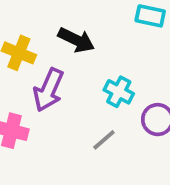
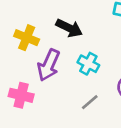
cyan cross: (119, 92) -> (88, 64), moved

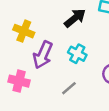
black arrow: (69, 28) -> (75, 18), moved, turned -65
gray line: (90, 102) -> (69, 88), moved

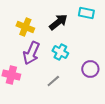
yellow cross: (24, 31) -> (25, 27), moved

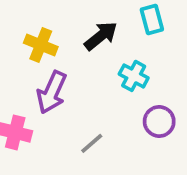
cyan rectangle: (86, 13) -> (152, 19), turned 63
cyan cross: (60, 52) -> (134, 76), moved

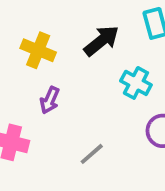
purple arrow: (52, 92) -> (50, 100), size x0.6

